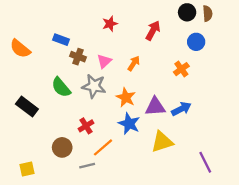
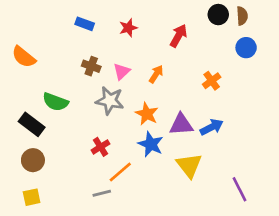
blue rectangle: (61, 40) -> (85, 24), moved
blue circle: (196, 42) -> (246, 48), moved
green semicircle: (61, 87) -> (55, 102), moved, turned -30
yellow triangle: (162, 142) -> (189, 165), turned -50
brown circle: (62, 147) -> (33, 160), moved

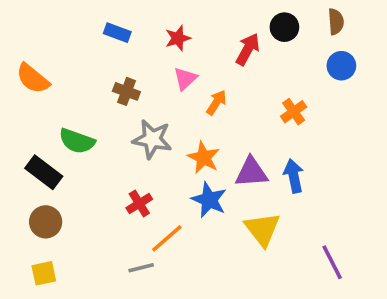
black circle: (218, 15) -> (284, 27), moved
pink triangle: (122, 71) -> (185, 79), moved
blue arrow: (212, 127) -> (294, 176), turned -75

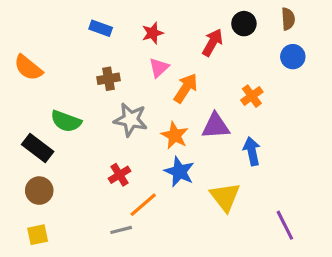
brown cross: (126, 91) -> (109, 79), turned -30
orange arrow: (216, 102) -> (186, 88), size x1.4
purple triangle: (251, 172) -> (216, 126), moved

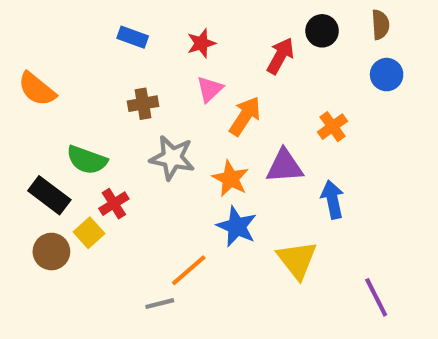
red cross: (120, 175) -> (114, 204), moved
yellow square: (38, 235) -> (89, 233), moved, turned -30

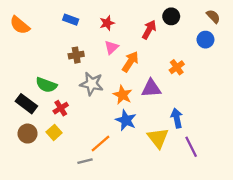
brown semicircle: (380, 25) -> (213, 16), moved, turned -40
orange semicircle: (37, 89) -> (20, 25), moved
blue arrow: (332, 199) -> (177, 118), moved
yellow square: (89, 233) -> (54, 132), moved
purple line: (376, 297) -> (191, 147), moved

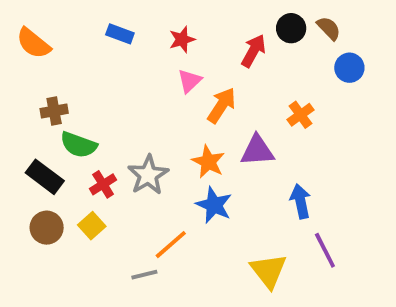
brown semicircle: (213, 16) -> (329, 28), moved
brown cross: (76, 55) -> (54, 111), moved
gray star: (92, 84) -> (148, 175), moved, turned 30
yellow triangle: (158, 138) -> (269, 271), moved

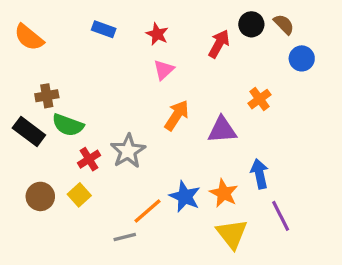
red star: (182, 39) -> (157, 34), turned -30
orange arrow: (222, 105) -> (177, 115), moved
orange star: (208, 162) -> (224, 193), moved
black rectangle: (45, 177) -> (29, 132), moved
blue star: (214, 205) -> (185, 196), moved

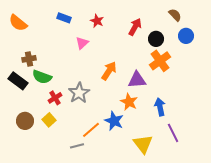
black circle: (251, 24) -> (156, 39), moved
pink triangle: (164, 70) -> (82, 43), moved
orange cross: (259, 99) -> (160, 61), size x1.5
orange star: (224, 193) -> (129, 102), moved

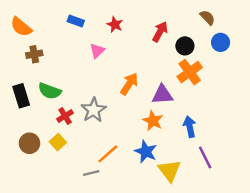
brown cross: (29, 59) -> (34, 54), moved
black rectangle: (18, 81) -> (21, 96), turned 36
blue star: (114, 121) -> (146, 152), moved

